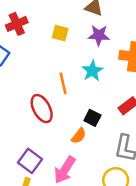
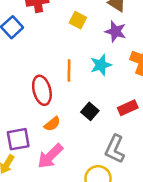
orange semicircle: (79, 136) -> (52, 124), moved
purple square: (30, 161) -> (18, 139), turned 30

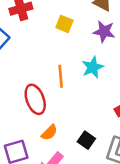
black square: (90, 111) -> (86, 140), moved

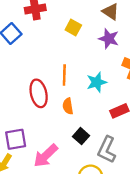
cyan star: (93, 67) -> (97, 82), moved
orange semicircle: (49, 133) -> (68, 106), moved, turned 119

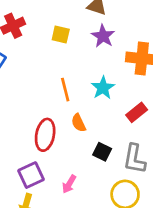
purple star: (109, 39) -> (103, 36), turned 30
red ellipse: (39, 93) -> (45, 135), moved, turned 40
pink arrow: (46, 156) -> (69, 184), size x0.6

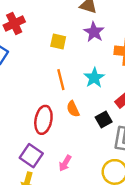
yellow square: (61, 35) -> (58, 42), moved
black square: (102, 152) -> (104, 120), moved, turned 35
purple square: (31, 175) -> (31, 156), turned -30

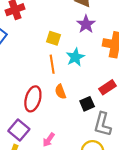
yellow square: (58, 42) -> (54, 38), moved
cyan star: (94, 78) -> (75, 57), moved

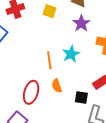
yellow square: (54, 38) -> (50, 11), moved
black square: (87, 104) -> (81, 97), turned 32

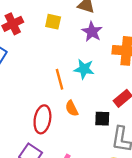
cyan star: (71, 54) -> (84, 69), turned -30

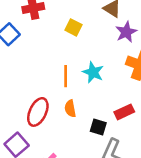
yellow square: (53, 22) -> (73, 27), moved
purple star: (92, 32) -> (126, 32), moved

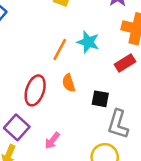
orange line: (66, 76) -> (60, 49), turned 35
red rectangle: (124, 112) -> (125, 63), moved

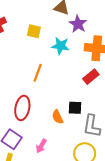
cyan star: (88, 42) -> (60, 46), moved
orange semicircle: (69, 83) -> (58, 117), moved

